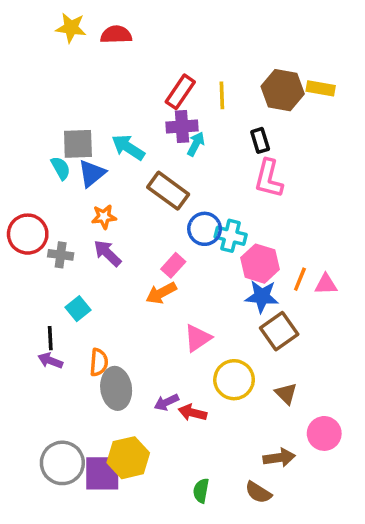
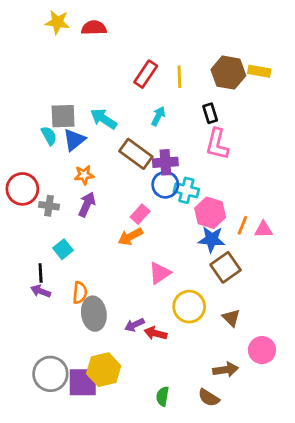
purple cross: (182, 127) -> (165, 162), moved
purple arrow: (107, 253) -> (87, 204), turned 70

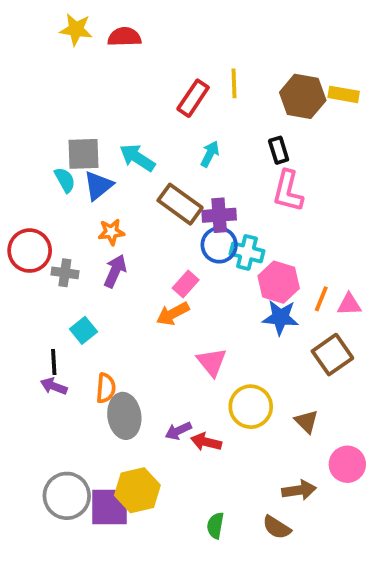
yellow line: (179, 77) -> (234, 83), moved
brown square: (226, 267) -> (332, 355), moved
pink triangle: (160, 273) -> (212, 362), turned -35

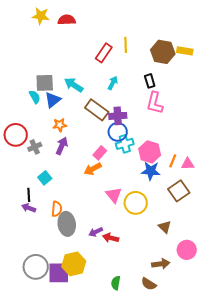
cyan cross: (247, 252) -> (125, 144), moved, turned -30
gray cross: (65, 273) -> (35, 147), turned -32
yellow circle: (251, 407) -> (136, 203), moved

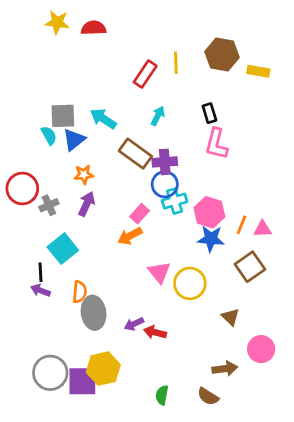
brown hexagon: (163, 52) -> (222, 54), moved
cyan square: (45, 178) -> (63, 249), size x1.5

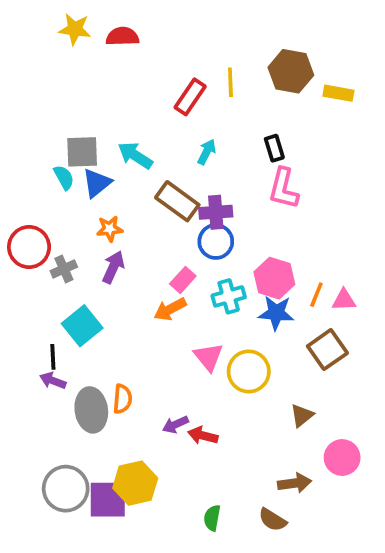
cyan cross: (175, 201) -> (229, 296), moved
orange semicircle: (80, 292) -> (122, 399), moved
gray ellipse: (94, 313) -> (91, 410), moved
brown triangle: (230, 317) -> (302, 415), turned 36

